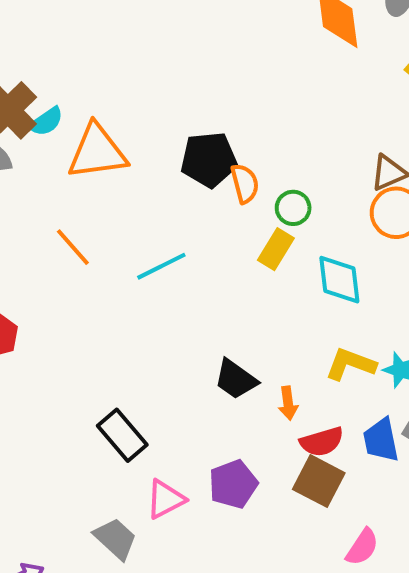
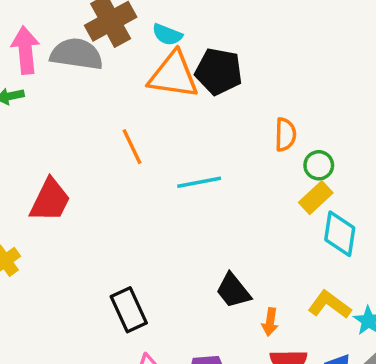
cyan semicircle: (46, 122) -> (167, 35), moved, turned 40
black pentagon: (209, 160) -> (219, 71), moved
yellow rectangle: (276, 249) -> (316, 198), moved

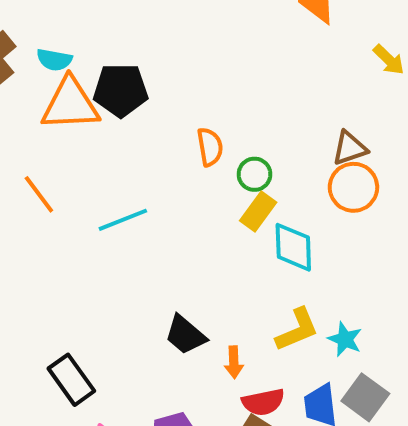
yellow L-shape: (329, 305) -> (297, 330), turned 132

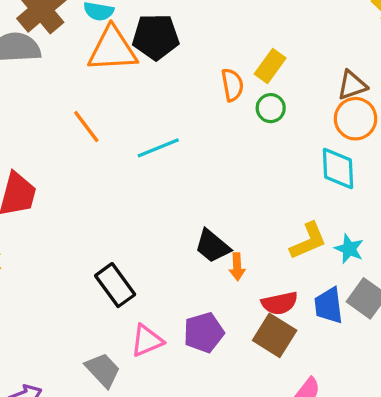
yellow rectangle: (258, 211) -> (270, 66), moved
cyan diamond: (293, 247) -> (338, 169), moved
orange arrow: (234, 362) -> (237, 267), moved

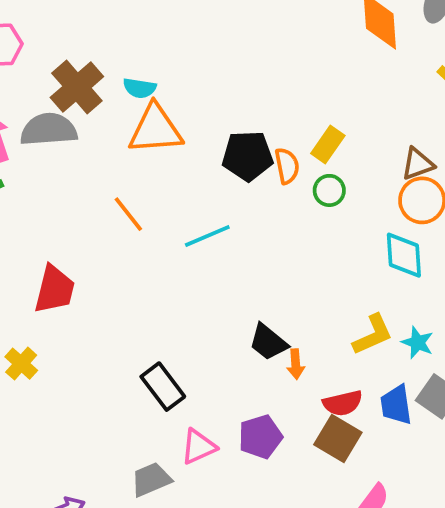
black pentagon: (156, 37) -> (248, 156), moved
gray trapezoid: (103, 370) -> (151, 480), turned -69

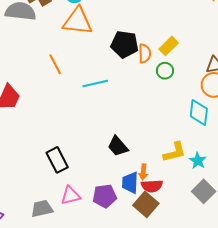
orange arrow: (296, 364) -> (143, 172), moved
blue trapezoid: (396, 405) -> (130, 183), moved

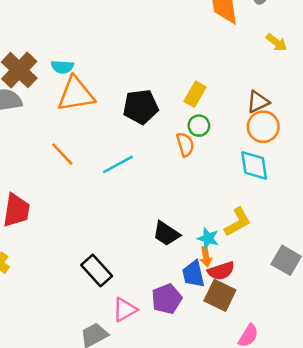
orange semicircle: (145, 53) -> (185, 145), moved
cyan star: (198, 161) -> (208, 238), moved

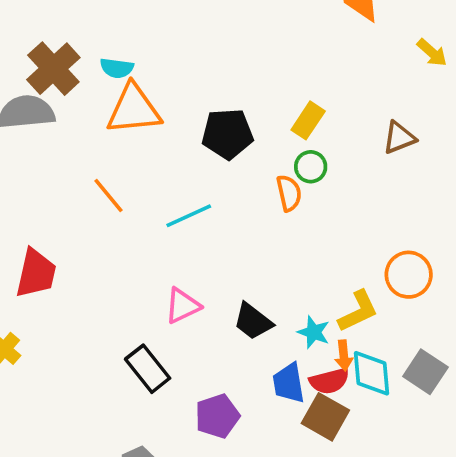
orange circle: (263, 127) -> (409, 275), moved
cyan diamond: (254, 165) -> (372, 373), moved
orange arrow: (206, 257) -> (344, 355), moved
purple pentagon: (167, 299) -> (217, 416), moved
pink triangle: (125, 310) -> (182, 306), moved

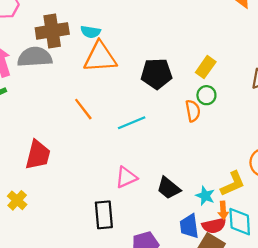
brown cross: (53, 69) -> (52, 31), turned 32
black rectangle: (148, 369) -> (104, 215), turned 32

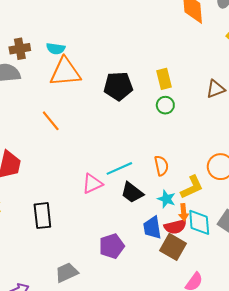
brown cross: (52, 31) -> (20, 49), size x0.7
yellow rectangle: (206, 67) -> (164, 79), turned -48
orange semicircle: (193, 111) -> (161, 166), moved
cyan line: (132, 123) -> (119, 168), moved
black rectangle: (104, 215) -> (42, 216), moved

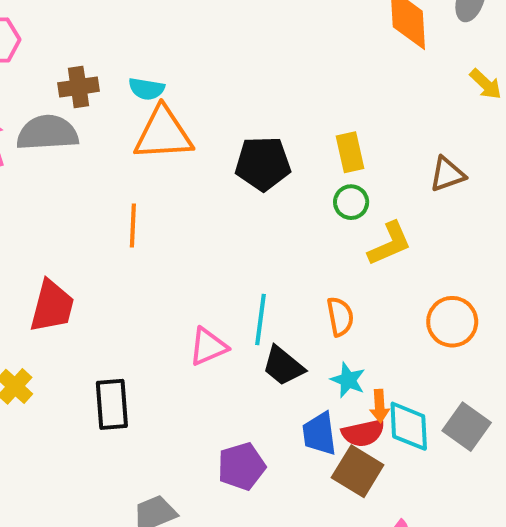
orange line: (51, 121) -> (133, 225), turned 40
cyan line: (119, 168) -> (260, 319), turned -60
yellow L-shape: (192, 187) -> (390, 244), moved

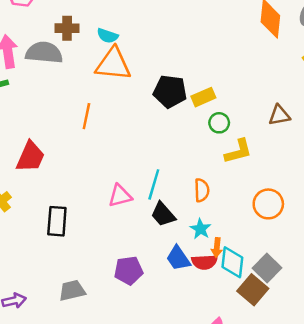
yellow rectangle: (350, 152) -> (203, 97), moved, turned 70
blue trapezoid: (319, 434) -> (178, 258), turned -36
brown square: (358, 471) -> (253, 290), moved

